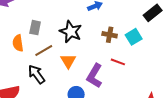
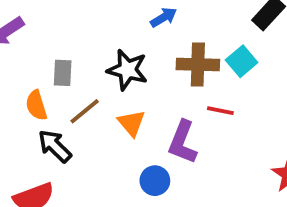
brown cross: (110, 35) -> (198, 65), size x1.5
black arrow: (36, 74) -> (55, 146), moved

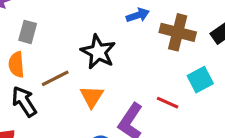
cyan square: (242, 61) -> (200, 80), moved
brown cross: (198, 65) -> (178, 32), moved
gray rectangle: (63, 73) -> (28, 32), moved

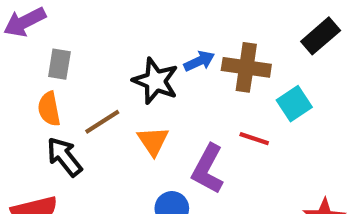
blue arrow: (138, 15) -> (199, 61), moved
brown cross: (178, 32) -> (246, 67), moved

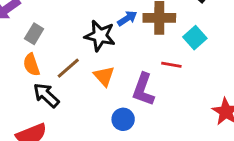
gray rectangle: (59, 64) -> (34, 34), turned 30

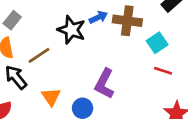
red line: (171, 65) -> (163, 71), moved
orange triangle: (104, 76) -> (51, 97), moved

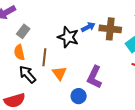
brown line: (39, 55) -> (44, 57), turned -48
orange triangle: (51, 97) -> (59, 73), moved

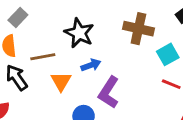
blue arrow: (88, 27) -> (91, 65), moved
brown line: (44, 57) -> (43, 57), turned 66

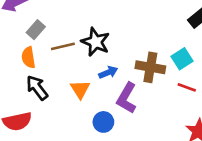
brown cross: (138, 29) -> (150, 67), moved
brown line: (43, 57) -> (63, 46), moved

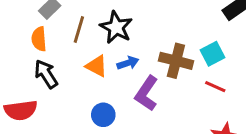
brown line: (63, 46) -> (79, 29), turned -65
orange triangle: (80, 89) -> (97, 66), moved, turned -35
blue circle: (103, 122) -> (103, 115), moved

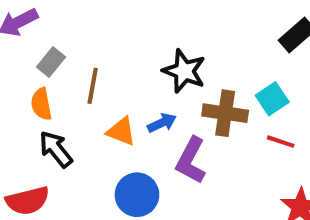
black star: (116, 27) -> (184, 71), moved
blue circle: (103, 115) -> (137, 195), size x1.4

